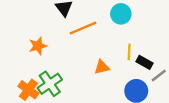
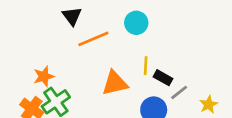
orange star: (38, 46) -> (44, 76), moved
orange triangle: (102, 67) -> (115, 83), size x1.5

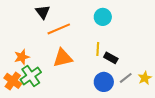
cyan circle: (136, 23) -> (103, 17), moved
orange triangle: (115, 83) -> (63, 58), moved
gray line: (179, 92) -> (126, 78), moved

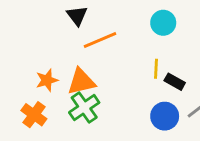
orange triangle: (63, 58) -> (81, 82), moved
green cross: (31, 76) -> (84, 108), moved

